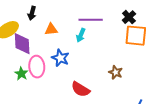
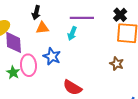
black arrow: (32, 13) -> (36, 13), moved
brown star: (116, 72) -> (117, 64), moved

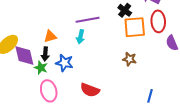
black arrow: (36, 13) -> (45, 54), moved
pink ellipse: (28, 65) -> (49, 91), moved
green star: (13, 72) -> (41, 68), moved

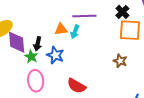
orange triangle: (50, 36) -> (61, 29), moved

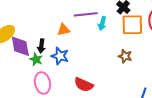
cyan arrow: (75, 32) -> (102, 23), moved

